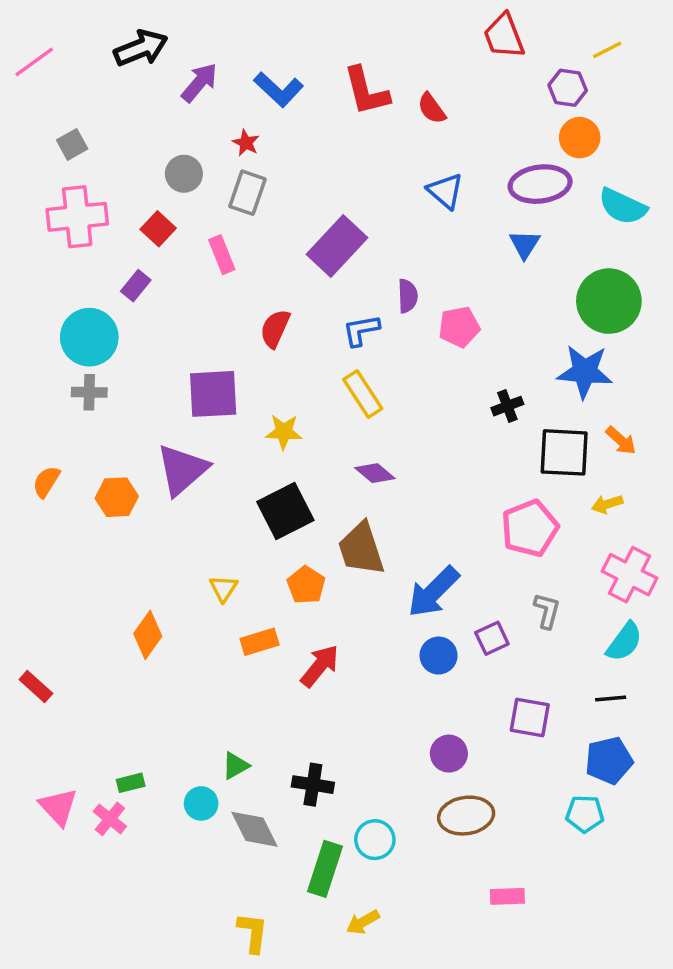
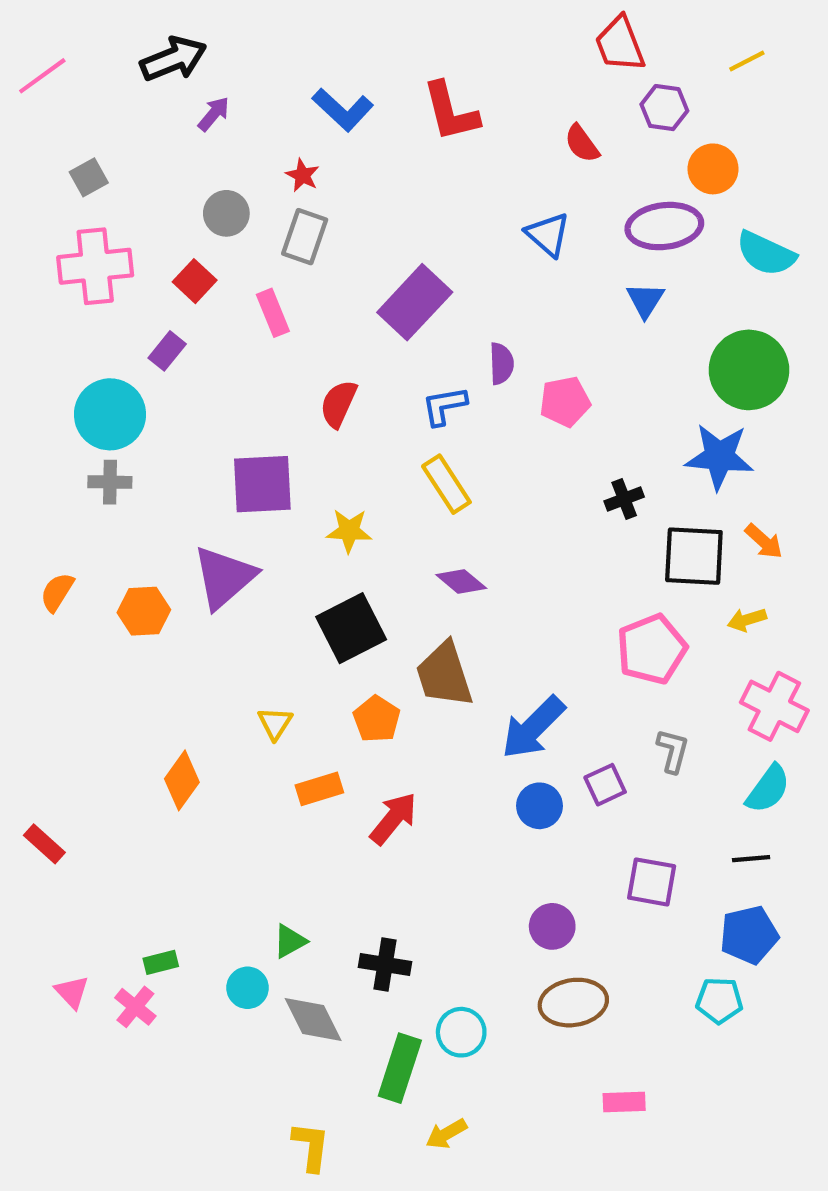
purple arrow: (199, 83) -> (214, 114), moved, size x0.7
purple hexagon: (568, 88) -> (664, 108), moved
red semicircle: (432, 108) -> (582, 144), moved
pink triangle: (58, 807) -> (72, 992), size x0.7

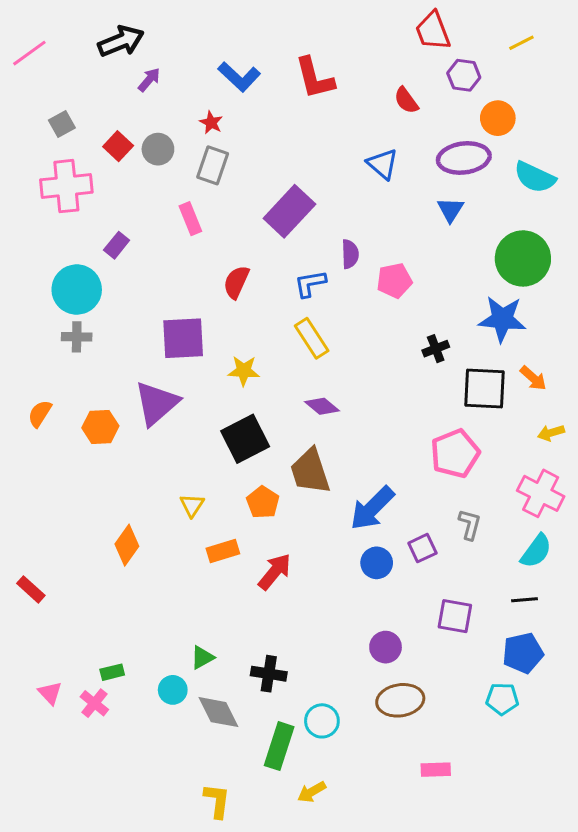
red square: (195, 281) -> (118, 146), moved
yellow arrow: (747, 620) -> (551, 433), moved

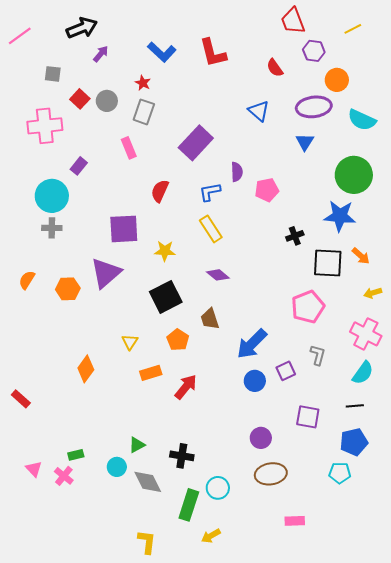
gray square: (62, 124) -> (53, 74), moved, turned 36
brown trapezoid: (310, 471) -> (210, 319), size x0.7

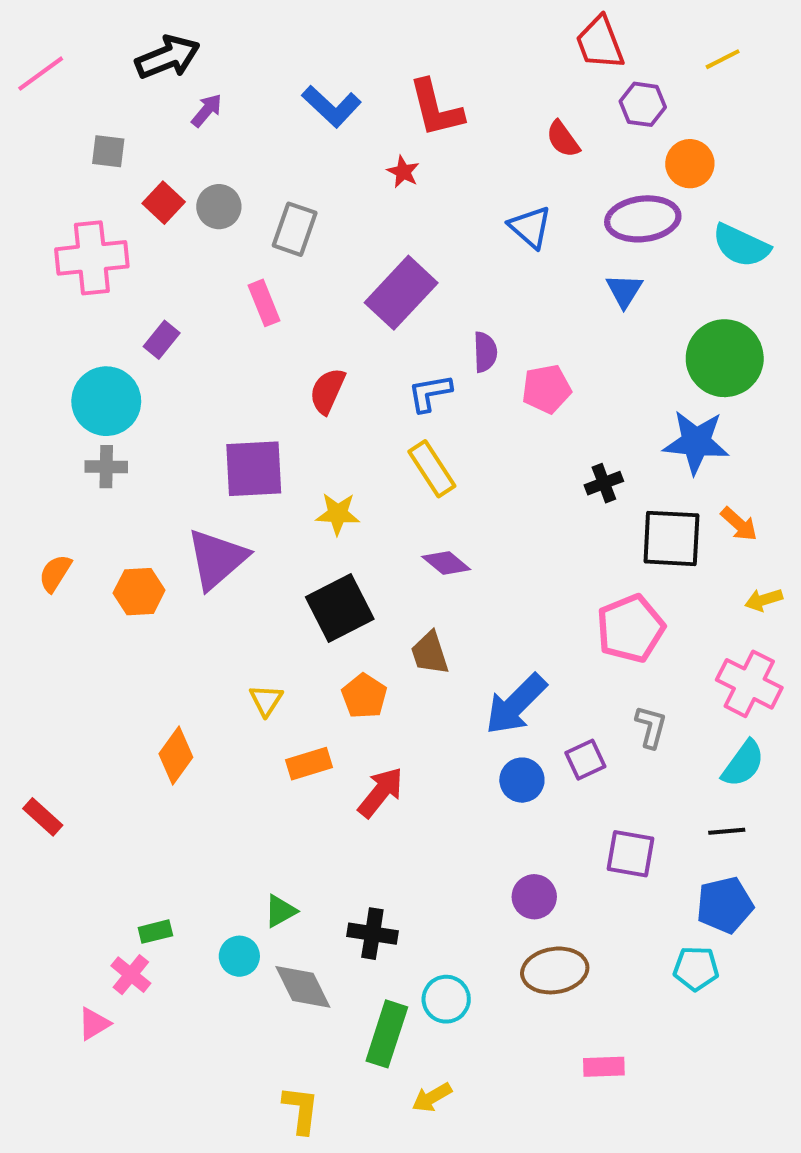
red star: (143, 83) -> (403, 172), moved
pink triangle: (34, 469) -> (94, 1024), moved, turned 42

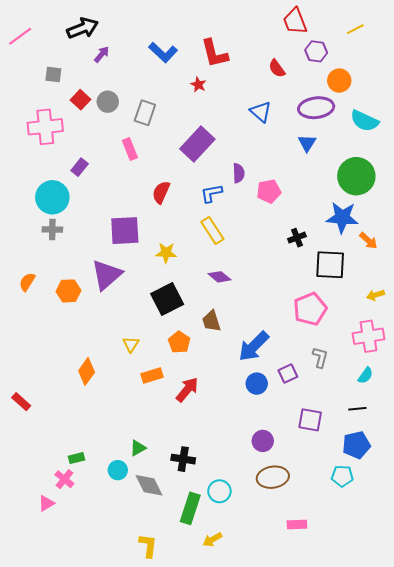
orange arrow: (739, 524) -> (368, 241), moved
pink cross: (749, 684) -> (368, 336), turned -36
cyan semicircle: (743, 764) -> (365, 376), size x0.7

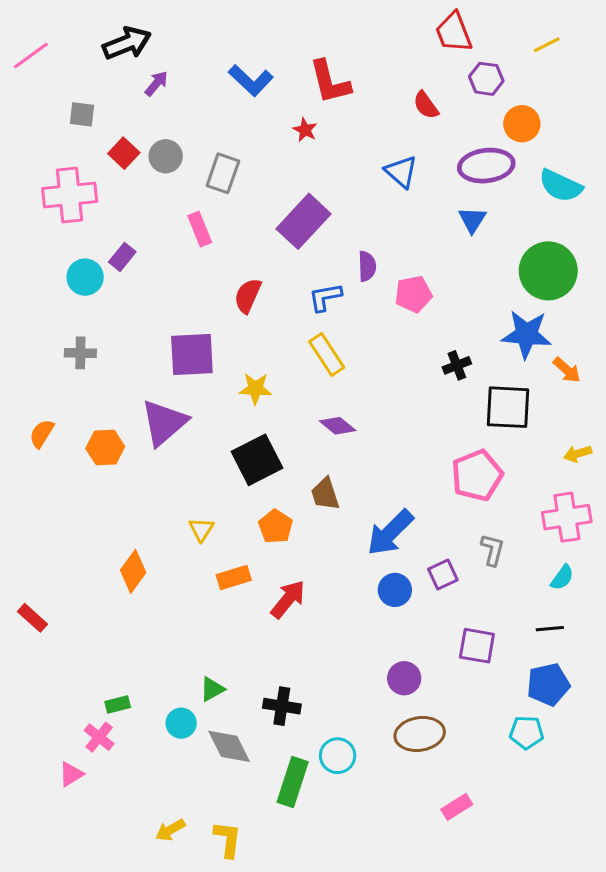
cyan circle: (52, 197) -> (85, 277), moved, size x0.7
pink rectangle: (297, 524) -> (457, 807), turned -30
yellow arrow: (212, 540) -> (170, 830), moved

